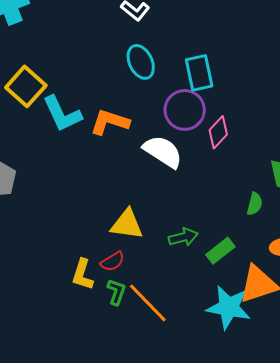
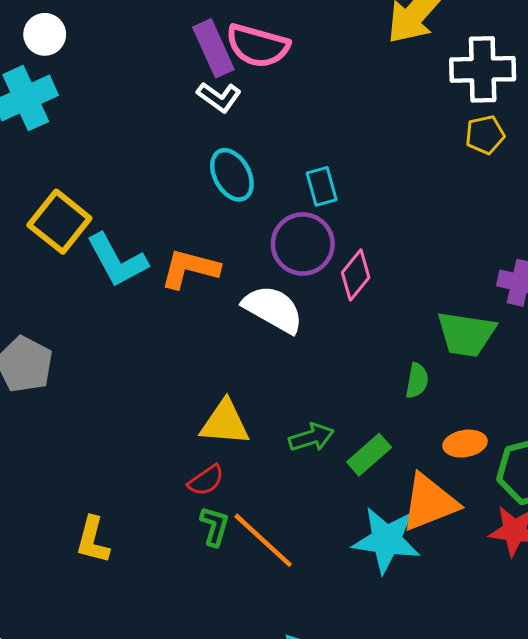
cyan rectangle: (199, 73) -> (322, 186), size x0.7
yellow L-shape: (83, 275) -> (93, 540), moved

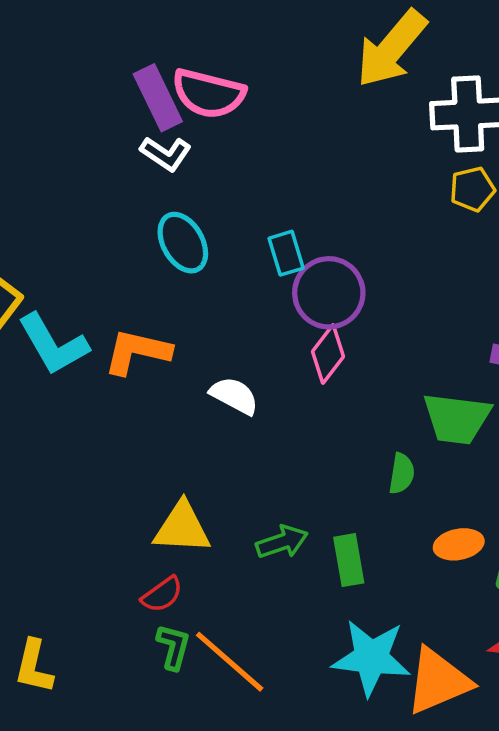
purple circle: (303, 244) -> (329, 293), moved
white semicircle: (273, 309) -> (234, 396), size x0.7
green rectangle: (369, 455) -> (349, 560), turned -57
orange triangle: (429, 503) -> (438, 681), moved

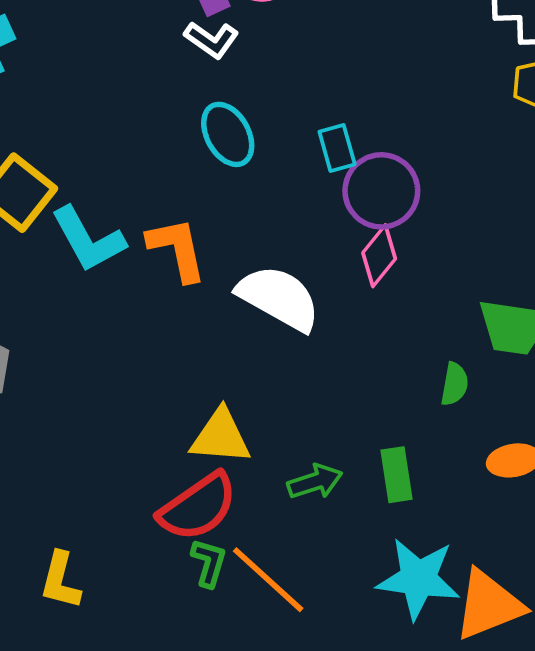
orange L-shape: (137, 352) -> (177, 249), turned 64
white semicircle: (234, 396) -> (279, 298), size x1.6
green arrow: (282, 542) -> (315, 482), moved
red semicircle: (162, 595) -> (198, 507), size x1.8

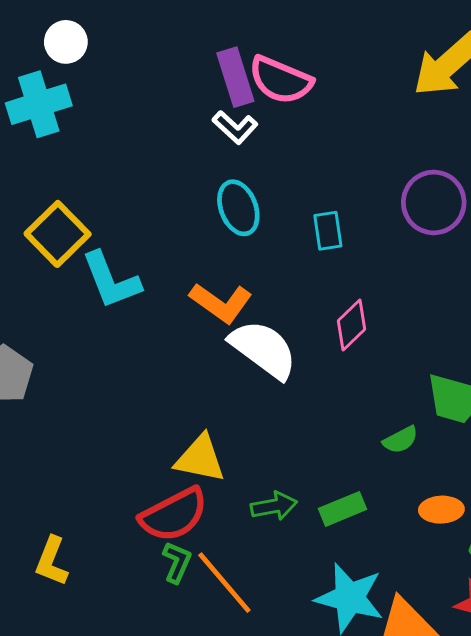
purple circle: (381, 191) -> (434, 202), moved
orange L-shape: (177, 249) -> (221, 303), moved, turned 130
green semicircle: (455, 384) -> (400, 440), turned 45
green rectangle: (397, 475) -> (343, 509), turned 69

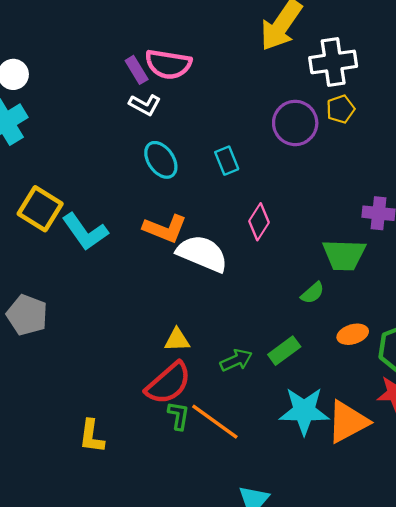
purple rectangle: (235, 77) -> (137, 70), size x0.7
yellow triangle: (200, 459) -> (177, 340), size x0.7

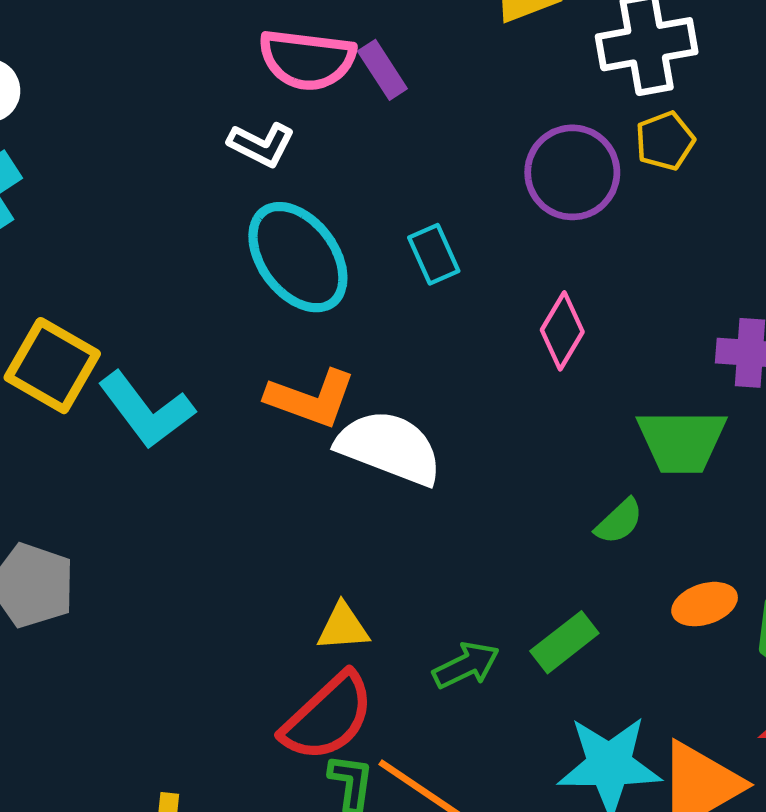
purple rectangle: (137, 70) -> (382, 70), moved
cyan ellipse: (161, 160) -> (298, 257), size x1.4
pink diamond: (259, 222) -> (562, 331), moved

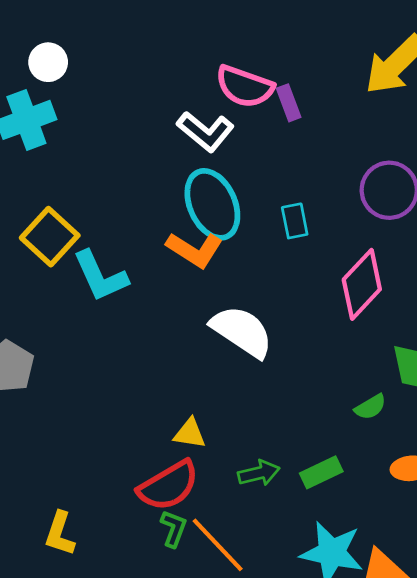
white L-shape: (261, 145) -> (206, 132), size x1.4
pink diamond: (562, 331) -> (362, 284), size x1.5
orange L-shape: (311, 398) -> (195, 250), moved

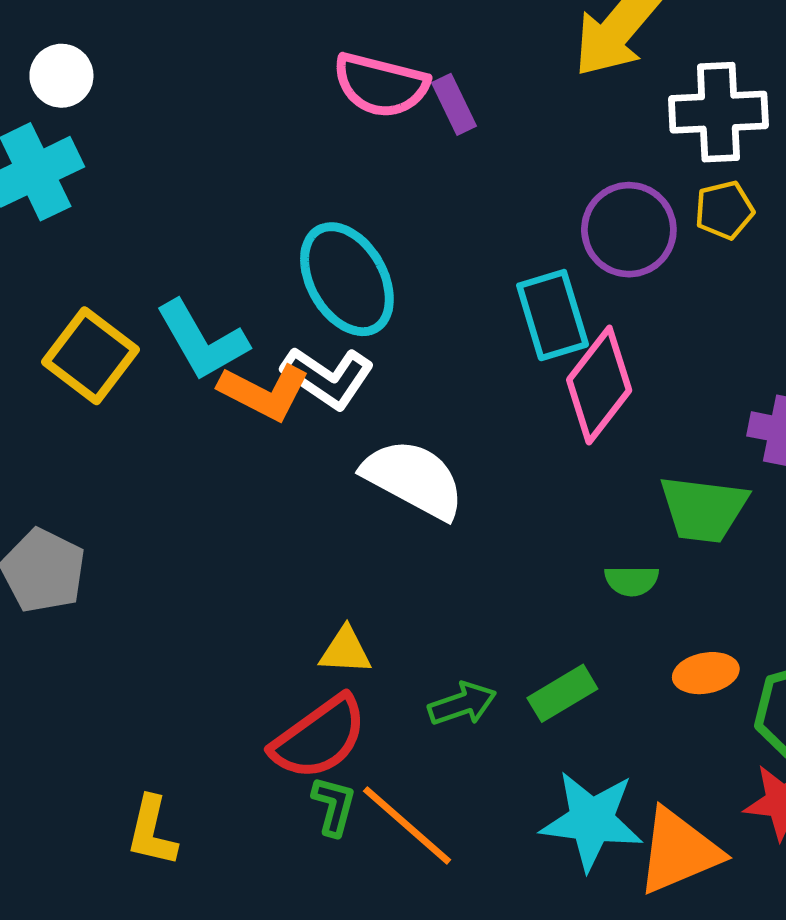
white L-shape: (206, 132) -> (328, 377), moved
cyan rectangle: (295, 221) -> (553, 315), moved, size x1.5
orange L-shape: (195, 250) -> (264, 392), moved
cyan L-shape: (100, 276) -> (202, 340), moved
green semicircle: (370, 407) -> (632, 581), turned 36

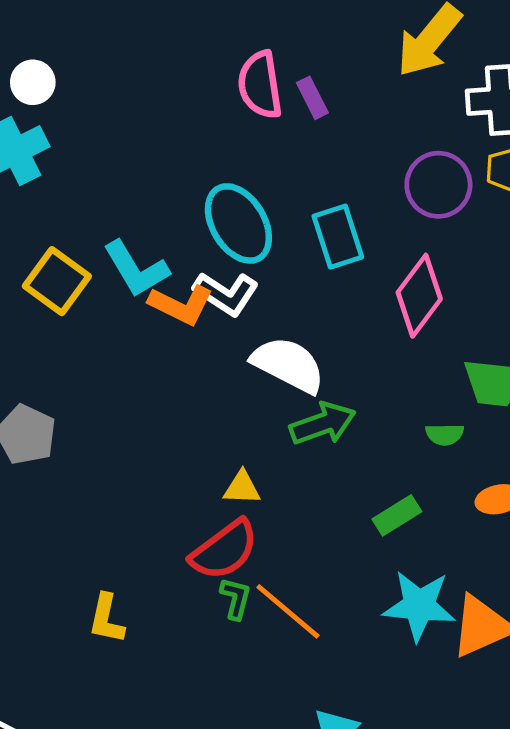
pink semicircle: (381, 85) -> (260, 85), turned 68
cyan rectangle: (553, 315) -> (338, 237), moved
green arrow: (462, 704) -> (323, 424), moved, size x1.4

